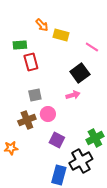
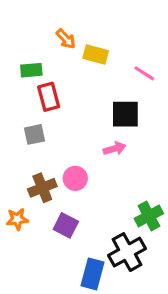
black square: (80, 73) -> (125, 114), turned 36
gray square: (35, 95) -> (34, 134), moved
purple square: (57, 140) -> (66, 225), moved
orange star: (11, 148) -> (17, 219), moved

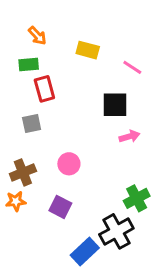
orange arrow: (66, 39) -> (37, 36), moved
pink arrow: (114, 149) -> (129, 136), moved
brown cross: (42, 188) -> (23, 172), moved
blue rectangle: (92, 274) -> (85, 252), turned 32

